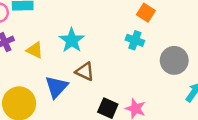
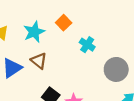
orange square: (146, 13) -> (64, 23), moved

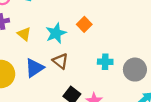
cyan cross: (87, 45) -> (105, 62), moved, turned -32

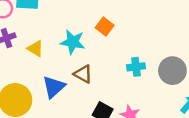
cyan star: (56, 33) -> (73, 42), turned -30

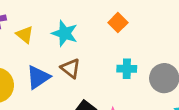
orange square: (105, 27) -> (118, 23), moved

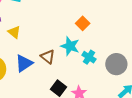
cyan star: (65, 33) -> (70, 46), moved
cyan cross: (127, 69) -> (89, 57), turned 32

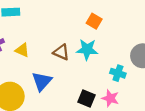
brown triangle: (48, 57) -> (61, 52), moved
cyan cross: (89, 57) -> (118, 73), moved

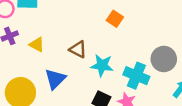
cyan star: (87, 49) -> (102, 65), moved
cyan cross: (118, 73) -> (136, 76), size x1.5

